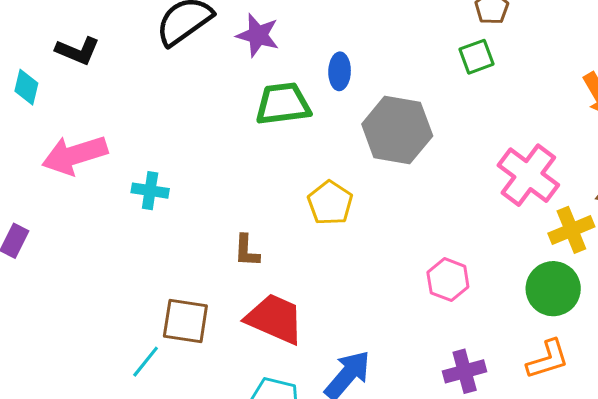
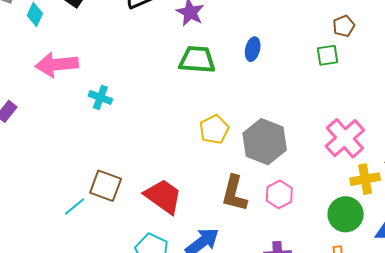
blue ellipse: (340, 71) -> (253, 49), moved
gray hexagon: (397, 130) -> (265, 142), moved
brown L-shape: (247, 251) -> (234, 193), moved, size x1.6

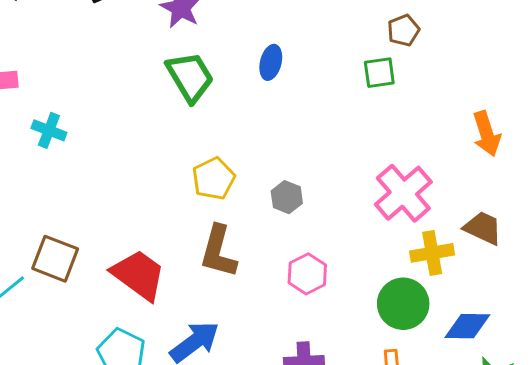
green trapezoid: (197, 60) -> (190, 77), turned 54
gray hexagon: (265, 142) -> (287, 197), size x0.5
brown L-shape: (234, 193) -> (218, 252), moved

